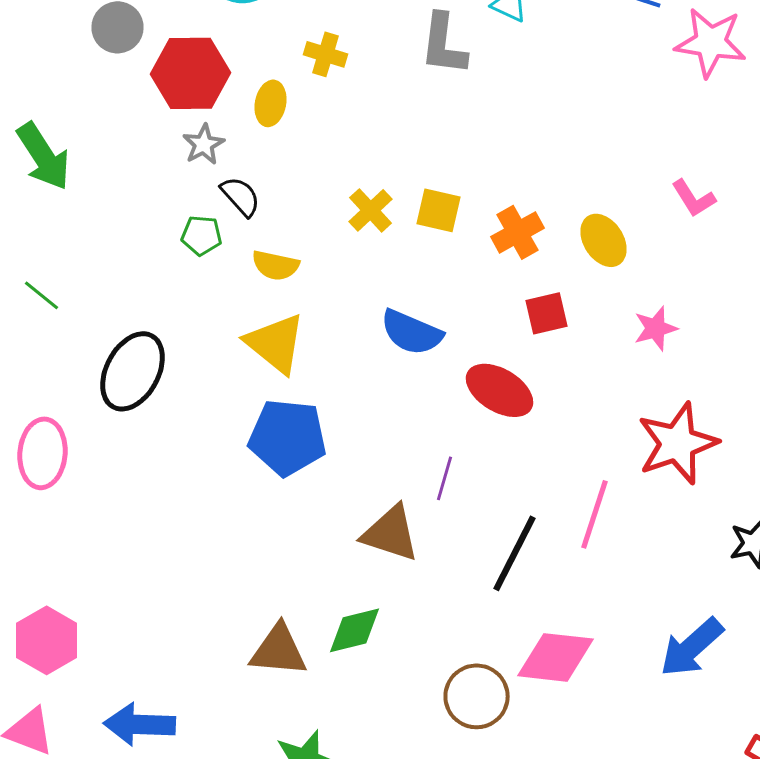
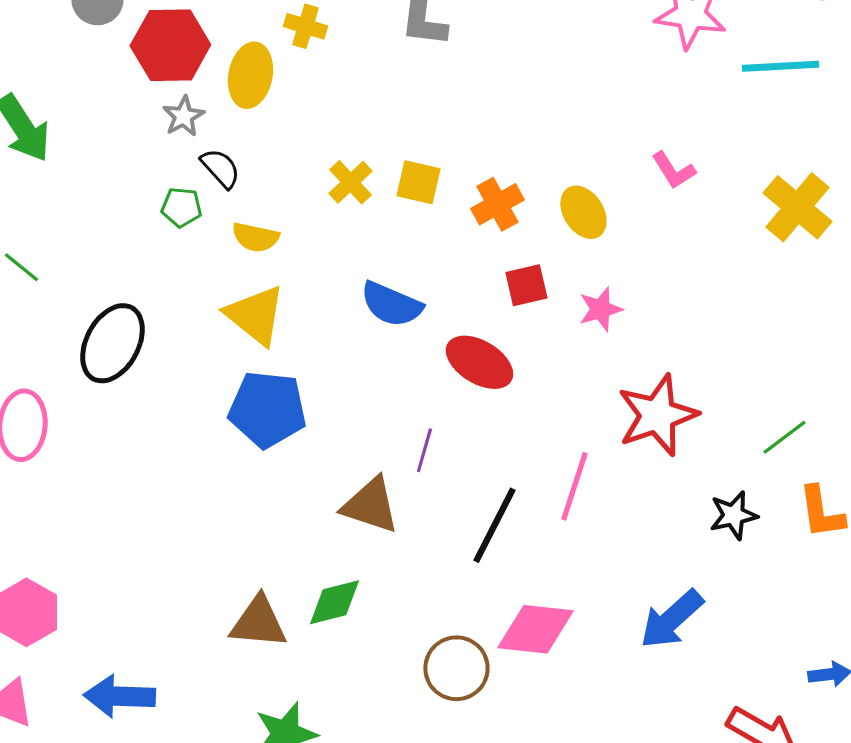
yellow ellipse: (270, 103) -> (250, 75), size x1.4
pink star: (656, 328) -> (600, 309), moved

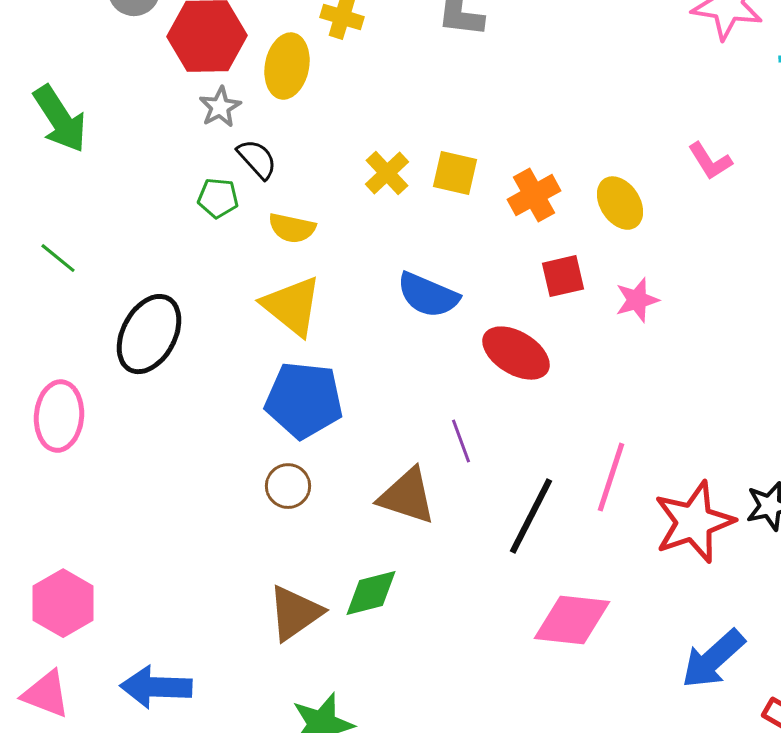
red star: (657, 415) -> (694, 522), moved
purple line: (424, 450) -> (461, 441), turned -36
blue arrow: (671, 619) -> (713, 659), moved
brown triangle: (258, 622) -> (295, 613), turned -40
brown circle: (456, 668) -> (288, 486), moved, size x0.7

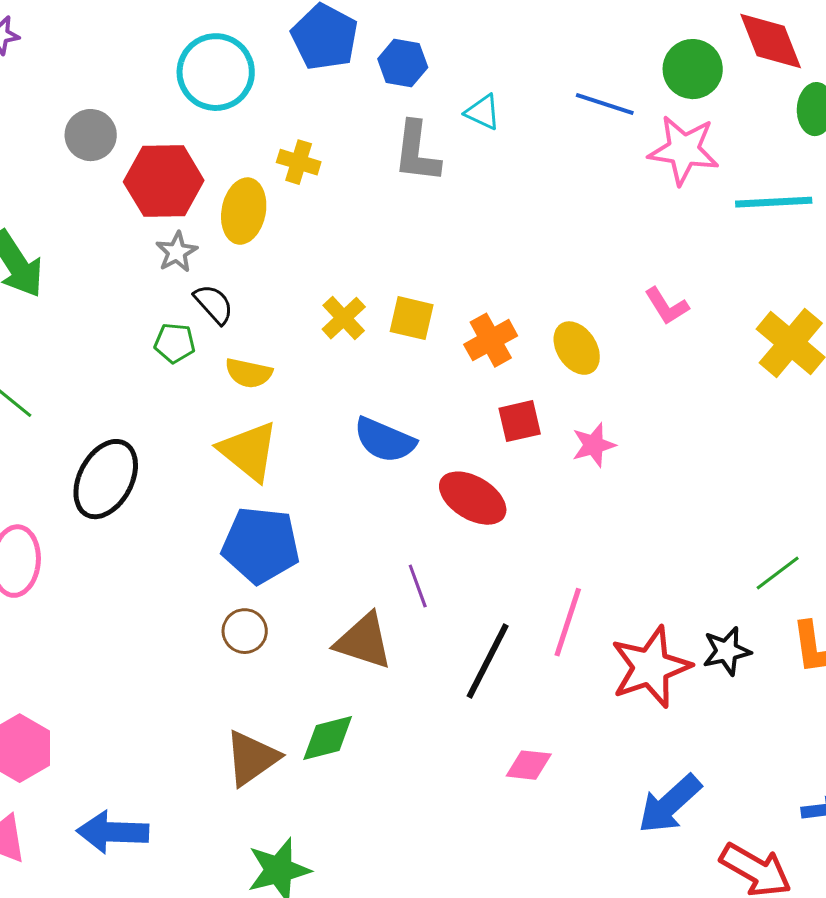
pink diamond: (572, 620) -> (529, 765), size x0.6

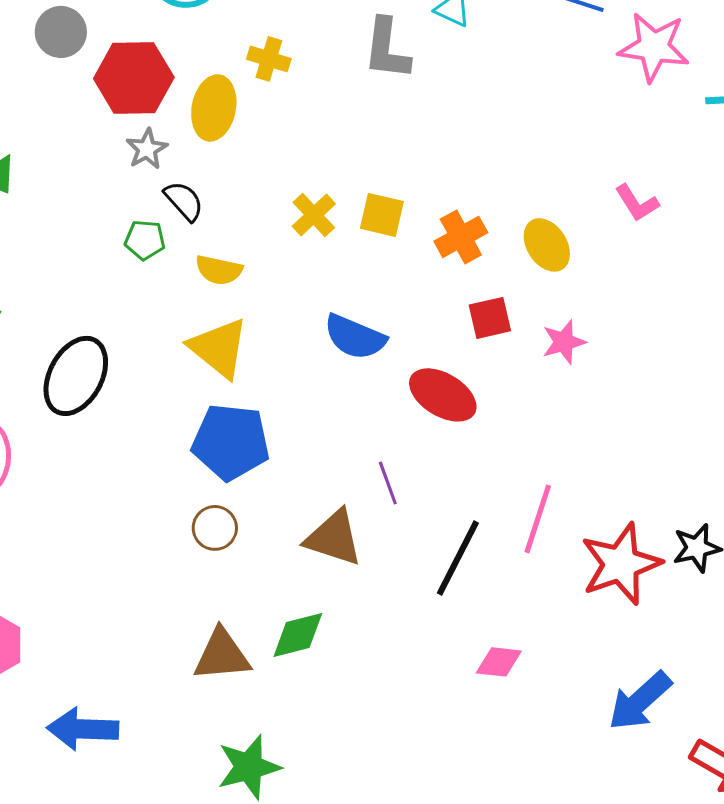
brown triangle: (252, 758) -> (222, 655), turned 30

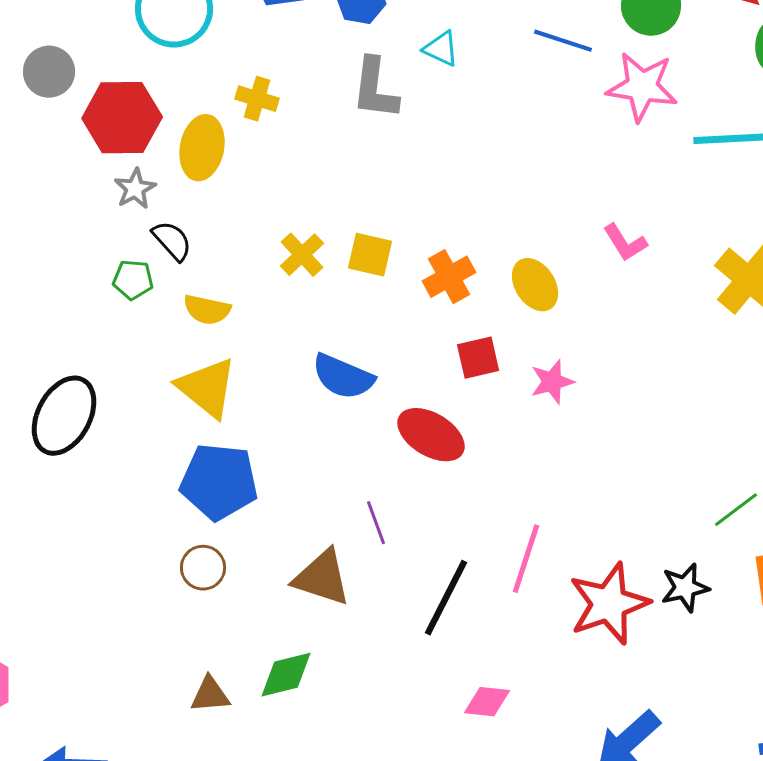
brown triangle: (222, 655) -> (210, 695), size x0.7

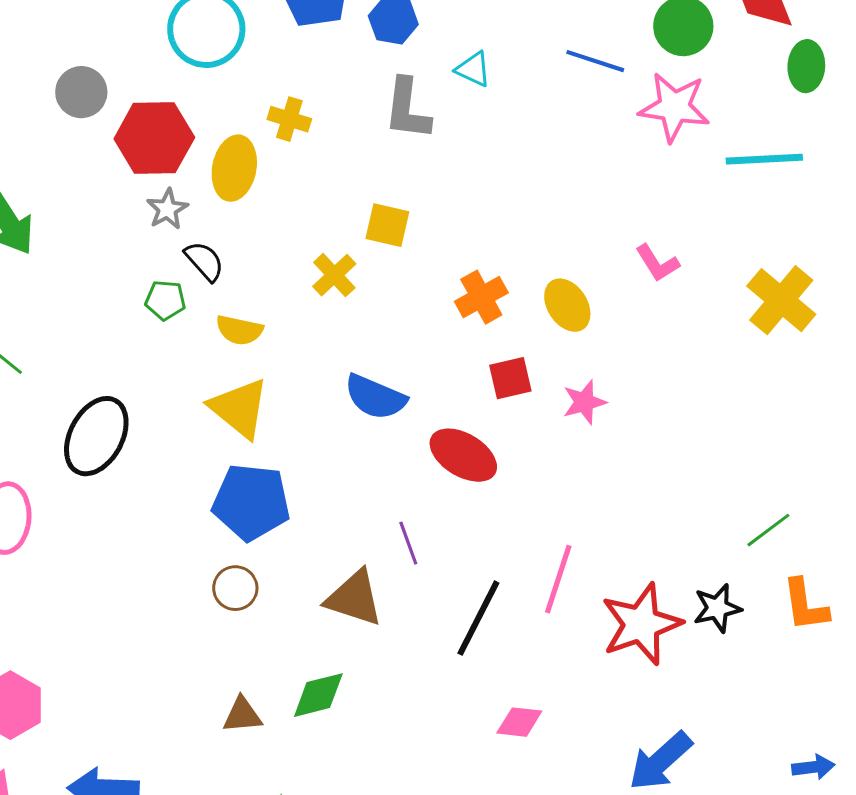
yellow square: (370, 255) -> (387, 225), moved

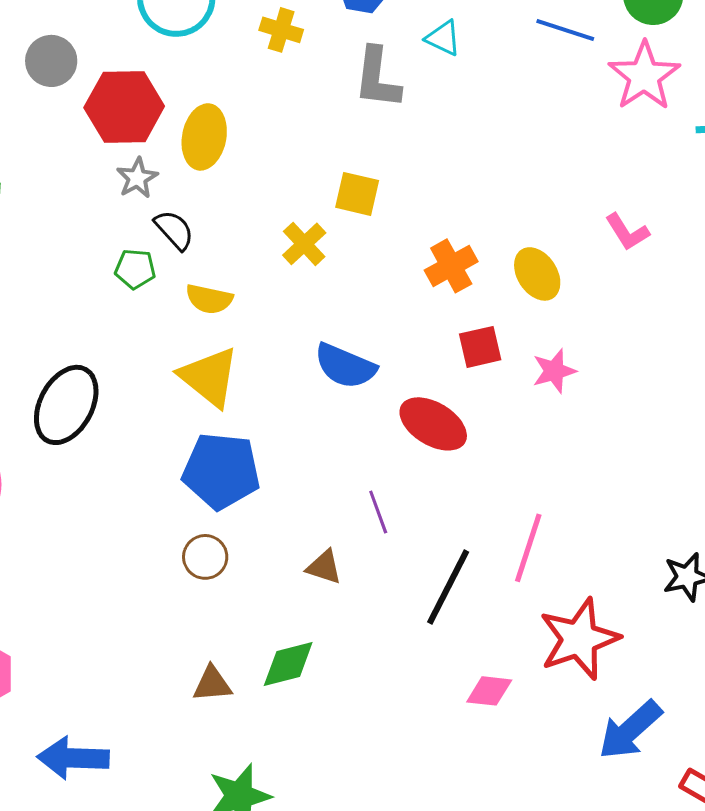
pink star: (674, 107) -> (644, 76), turned 30
yellow cross: (289, 119) -> (281, 30), moved
brown triangle: (354, 598) -> (324, 567), size x0.6
red star: (641, 624) -> (579, 639), moved

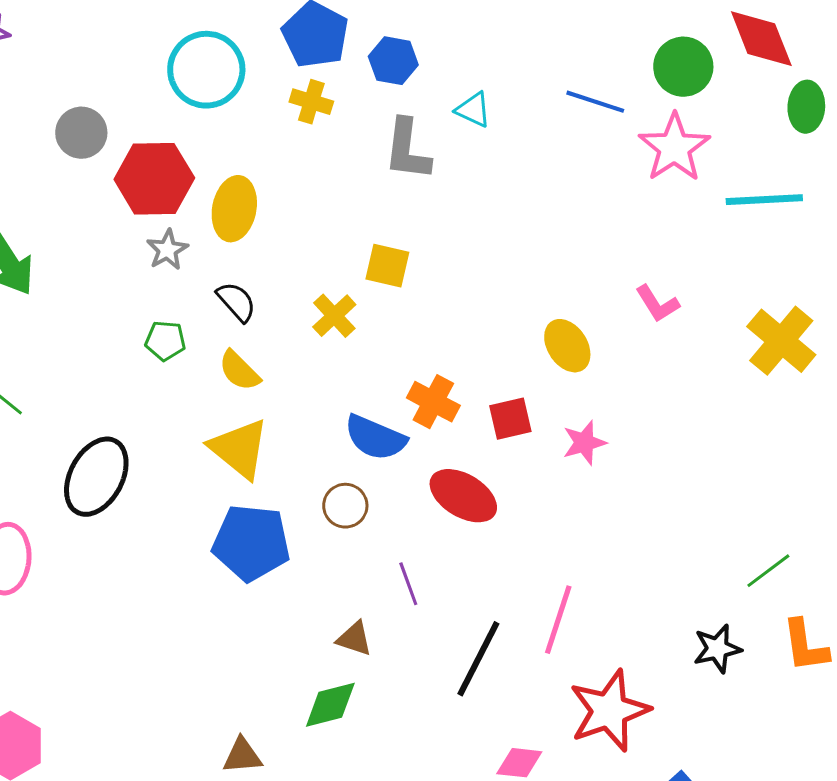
black semicircle: (174, 230) -> (236, 302), moved
orange cross: (451, 266) -> (433, 402), moved, turned -33
yellow semicircle: (209, 299) -> (239, 371), turned 33
brown circle: (205, 557) -> (345, 506), moved
green diamond: (288, 664) -> (330, 705), moved

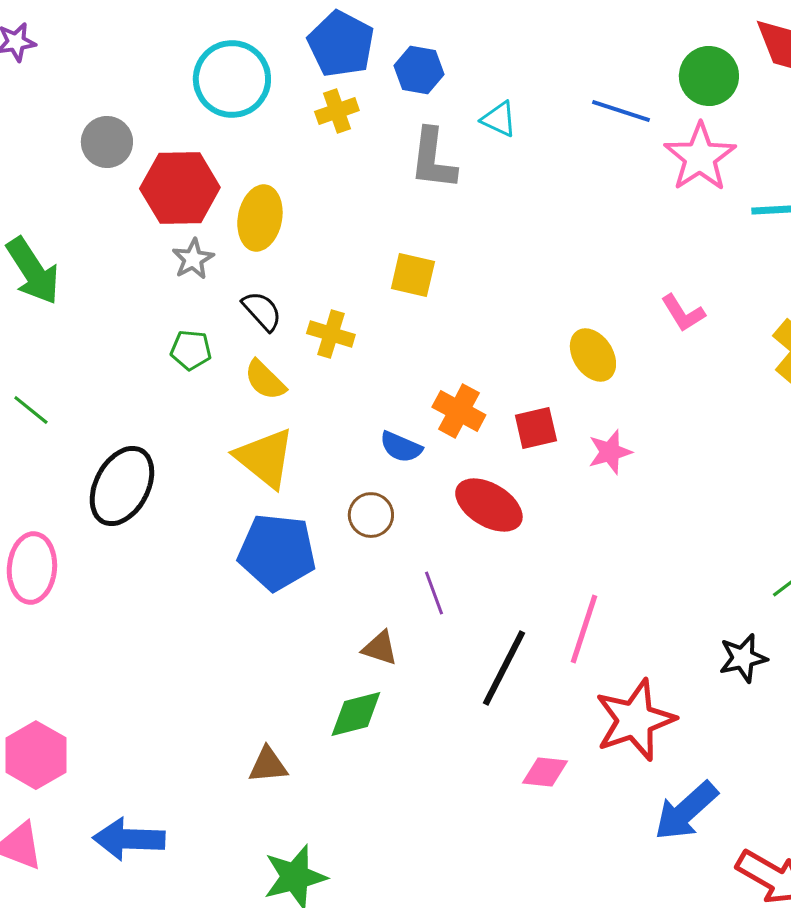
yellow cross: (311, 102) -> (337, 111), turned -36
yellow cross: (334, 316) -> (331, 334), moved, turned -30
blue semicircle: (375, 438) -> (401, 447), size x0.7

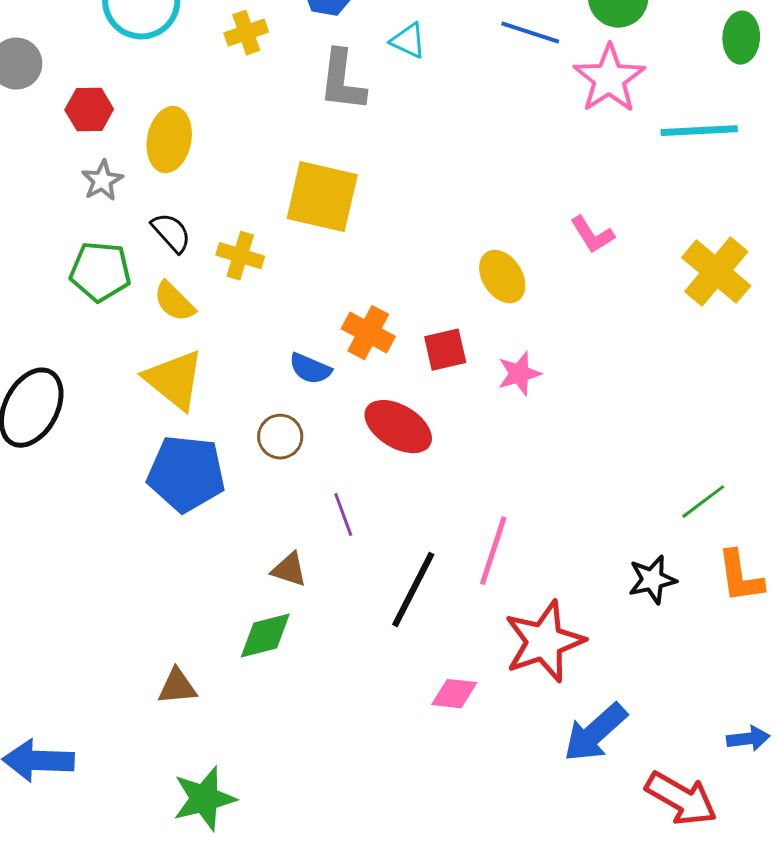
red hexagon: (180, 188) -> (89, 110), size x0.6
yellow square: (413, 275) -> (322, 197), size x1.6
green pentagon: (191, 350) -> (100, 272), size x1.5

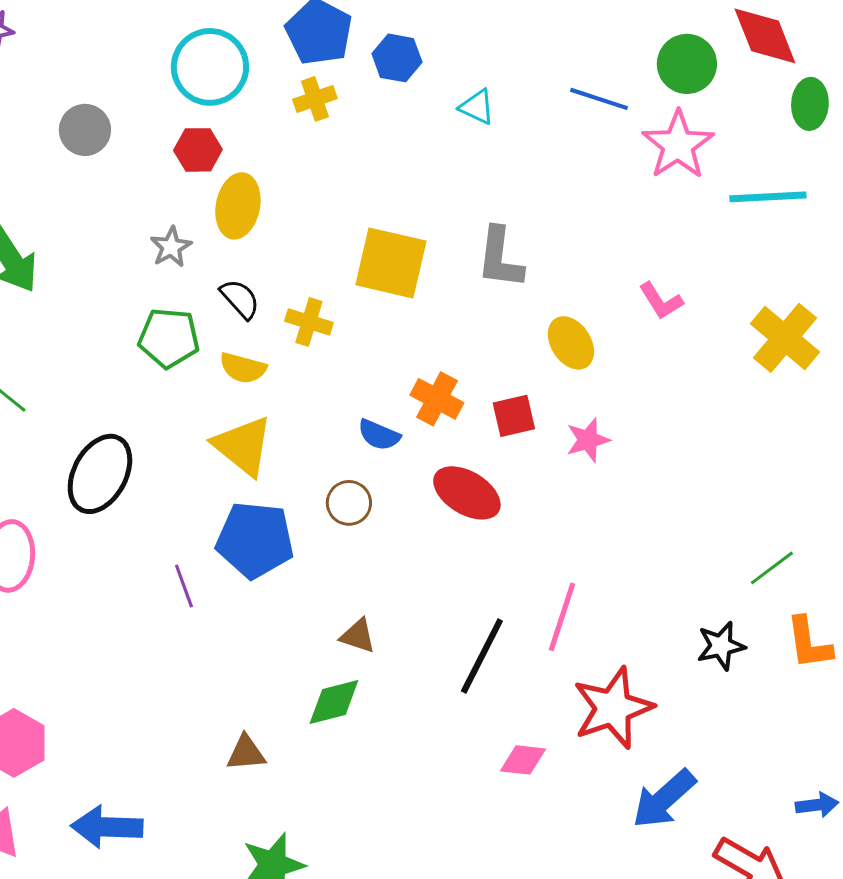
gray L-shape: (342, 81) -> (500, 258), moved
red hexagon: (89, 110) -> (198, 150), moved
yellow semicircle: (174, 302) -> (243, 368), turned -30
purple line: (343, 515) -> (184, 586), moved

